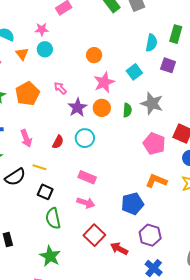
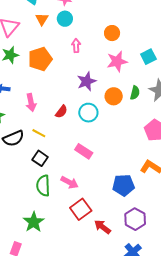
pink arrow: (60, 88) -> (76, 46), moved, turned 32
orange circle: (102, 108) -> (114, 96), moved
pink arrow: (86, 203) -> (69, 182), moved

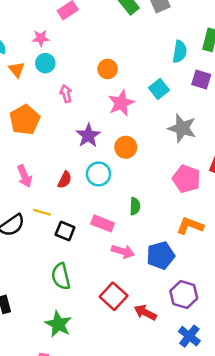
green semicircle: (135, 93) -> (135, 206), moved
black square: (40, 158) -> (65, 231), moved
pink arrow: (69, 182) -> (123, 251), moved

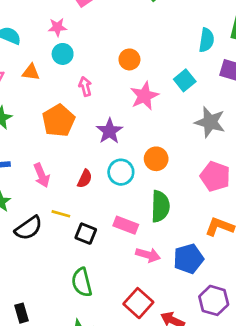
orange triangle: (17, 70) -> (31, 72), moved, turned -42
orange pentagon: (25, 120) -> (58, 121), moved
orange circle: (126, 147) -> (156, 159), moved
green semicircle: (135, 206) -> (160, 206), size x1.6

